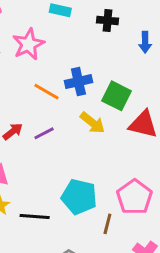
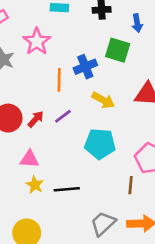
orange line: (46, 92) -> (59, 80), turned 70
green square: (117, 96) -> (118, 50), moved
cyan pentagon: (79, 197) -> (100, 144), moved

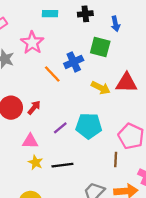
orange line: (59, 80) -> (52, 74), turned -42
yellow arrow: (103, 100) -> (101, 88), moved
purple line: (63, 116) -> (60, 128), moved

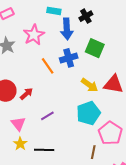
black cross: (85, 14) -> (86, 16), turned -32
blue arrow: (115, 24) -> (67, 29), moved, size x1.5
cyan pentagon: (89, 126) -> (88, 113), moved, turned -30
pink triangle: (30, 141) -> (18, 124), turned 42

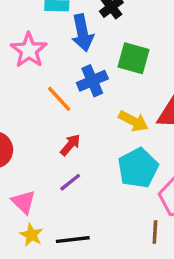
red arrow: (26, 94) -> (70, 145), moved

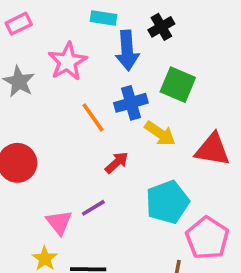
yellow arrow: (133, 121) -> (160, 133), moved
red arrow: (70, 145) -> (117, 163), moved
pink triangle: (24, 202) -> (59, 222), moved

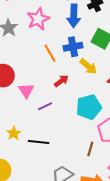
pink triangle: (59, 222) -> (26, 91), moved

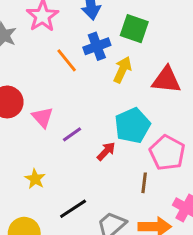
yellow arrow: (88, 66) -> (122, 70), turned -96
red arrow: (61, 81) -> (106, 151), moved
black line: (39, 142) -> (73, 209), moved, turned -30

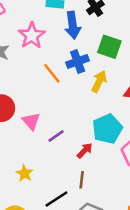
brown line: (144, 183) -> (82, 180), moved

